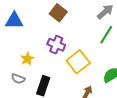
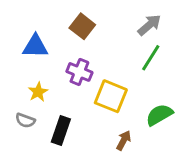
blue triangle: (14, 21) -> (35, 46), moved
yellow square: (78, 62) -> (111, 96), turned -30

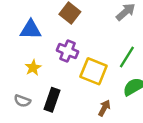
green line: (151, 58) -> (127, 57), moved
gray semicircle: (25, 120) -> (22, 101), moved

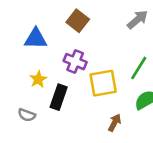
yellow square: (94, 71) -> (103, 83), turned -32
black rectangle: (52, 100) -> (59, 97), moved

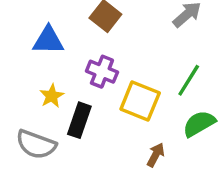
yellow square: (103, 83) -> (140, 101), turned 32
gray semicircle: (27, 115) -> (36, 144), size x1.6

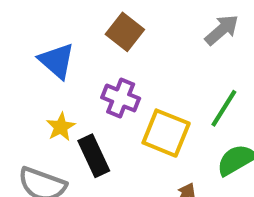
blue triangle: (48, 40) -> (57, 61), turned 40
black rectangle: (79, 120) -> (94, 156), turned -44

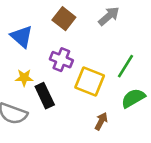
gray arrow: (222, 30) -> (109, 16), moved
yellow star: (61, 127) -> (24, 78), turned 30

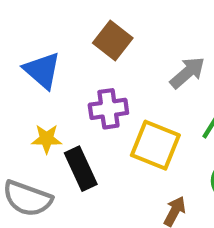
gray arrow: (109, 16) -> (187, 73), moved
purple cross: (61, 60) -> (108, 109), turned -30

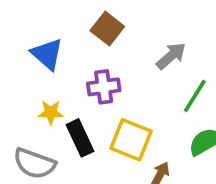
yellow square: (155, 145) -> (131, 140), moved

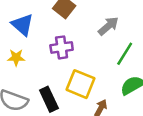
yellow star: (51, 112) -> (16, 58), moved
black rectangle: (80, 138) -> (49, 99), moved

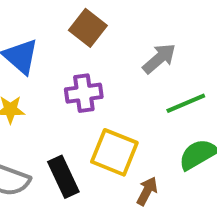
green line: (125, 54) -> (186, 103), turned 35

